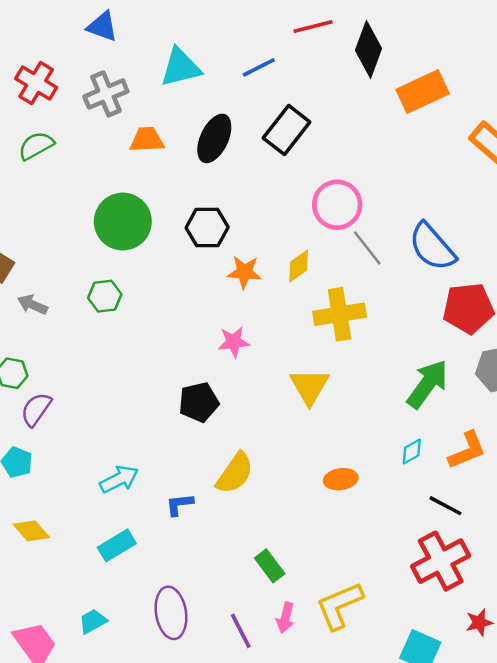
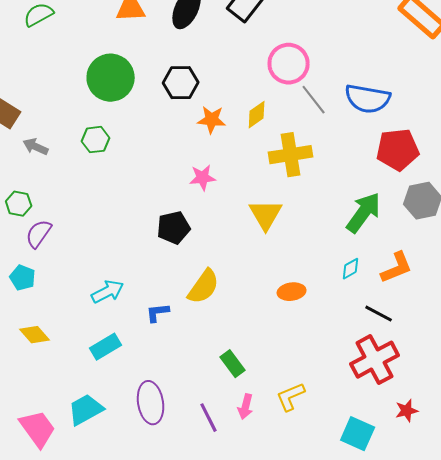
blue semicircle: (432, 247) -> (368, 99), turned -39
yellow L-shape: (340, 606) -> (291, 397), size x0.7
cyan trapezoid: (93, 621) -> (86, 410), size x1.5

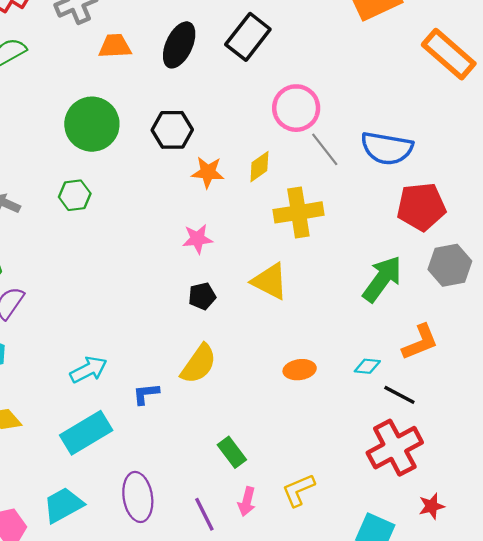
yellow triangle: (266, 215) -> (270, 281), turned -33
black pentagon: (174, 228) -> (202, 296), moved, size x0.7
cyan diamond: (351, 269) -> (367, 366), moved, turned 35
cyan rectangle: (106, 347) -> (86, 433), size x1.4

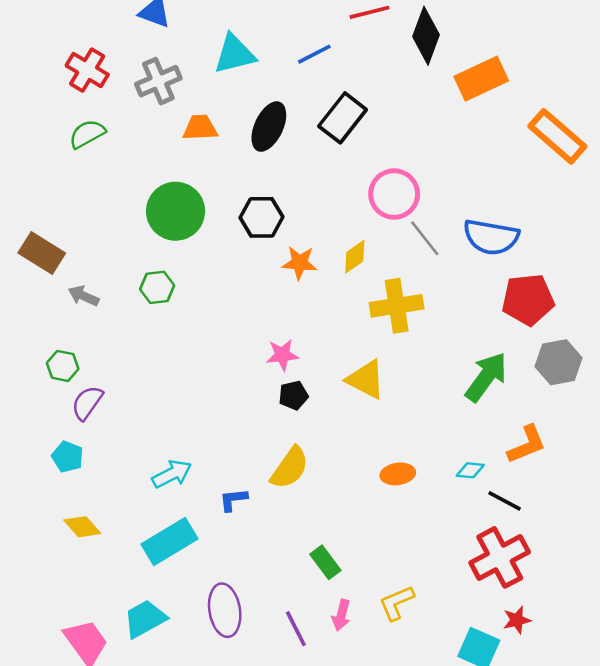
pink star: (197, 239) -> (282, 355), moved
red star: (432, 506) -> (517, 620), moved

